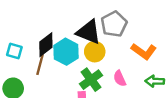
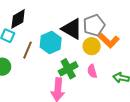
black diamond: (46, 45) -> (18, 19), moved
orange L-shape: (144, 51) -> (109, 41), moved
yellow circle: (95, 52) -> (92, 46), moved

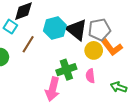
cyan hexagon: (51, 42) -> (55, 28), moved

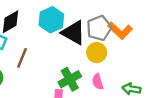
cyan hexagon: (55, 28) -> (51, 20), moved
orange L-shape: (112, 47) -> (120, 31), moved

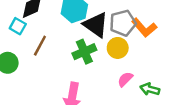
green cross: (70, 79) -> (84, 52), moved
pink semicircle: (98, 82) -> (125, 79), moved, turned 56

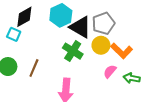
orange L-shape: (144, 28) -> (122, 51), moved
brown line: (40, 46) -> (34, 68), moved
green cross: (84, 52) -> (73, 51), turned -30

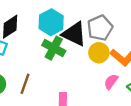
green cross: (73, 51) -> (54, 48), moved

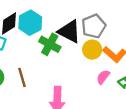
cyan hexagon: (51, 22) -> (30, 23), moved
brown line: (25, 84) -> (22, 77), turned -36

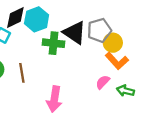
green cross: (50, 44) -> (53, 43), turned -30
yellow circle: (92, 50) -> (113, 43), moved

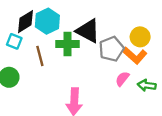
gray pentagon: (99, 30) -> (111, 49), moved
yellow circle: (113, 43) -> (140, 37), moved
brown line: (22, 73) -> (40, 56), moved

